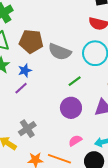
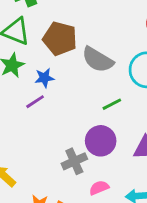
gray cross: (27, 129) -> (74, 161), moved

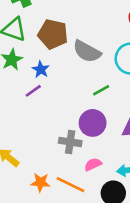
blue star: (44, 78) -> (41, 69), turned -30
gray cross: (74, 161) -> (70, 142), turned 35

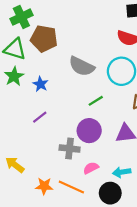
brown pentagon: (53, 34) -> (44, 39), moved
purple line: (33, 91) -> (40, 117), moved

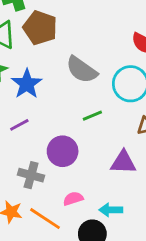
blue star: (40, 84) -> (27, 84), size x1.5
purple circle: (89, 131) -> (63, 151), moved
gray cross: (70, 149) -> (31, 175), moved

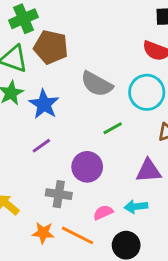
cyan arrow: (111, 210) -> (136, 207), moved

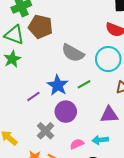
blue star: (44, 104) -> (58, 85), moved
gray cross: (59, 194) -> (46, 131), turned 36

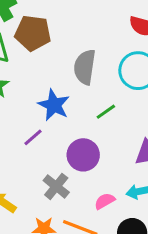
gray semicircle: (73, 53) -> (85, 67), turned 75
blue star: (58, 85) -> (54, 105), moved

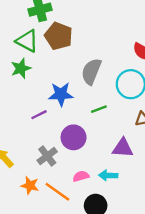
blue star: (54, 105) -> (61, 94), turned 30

